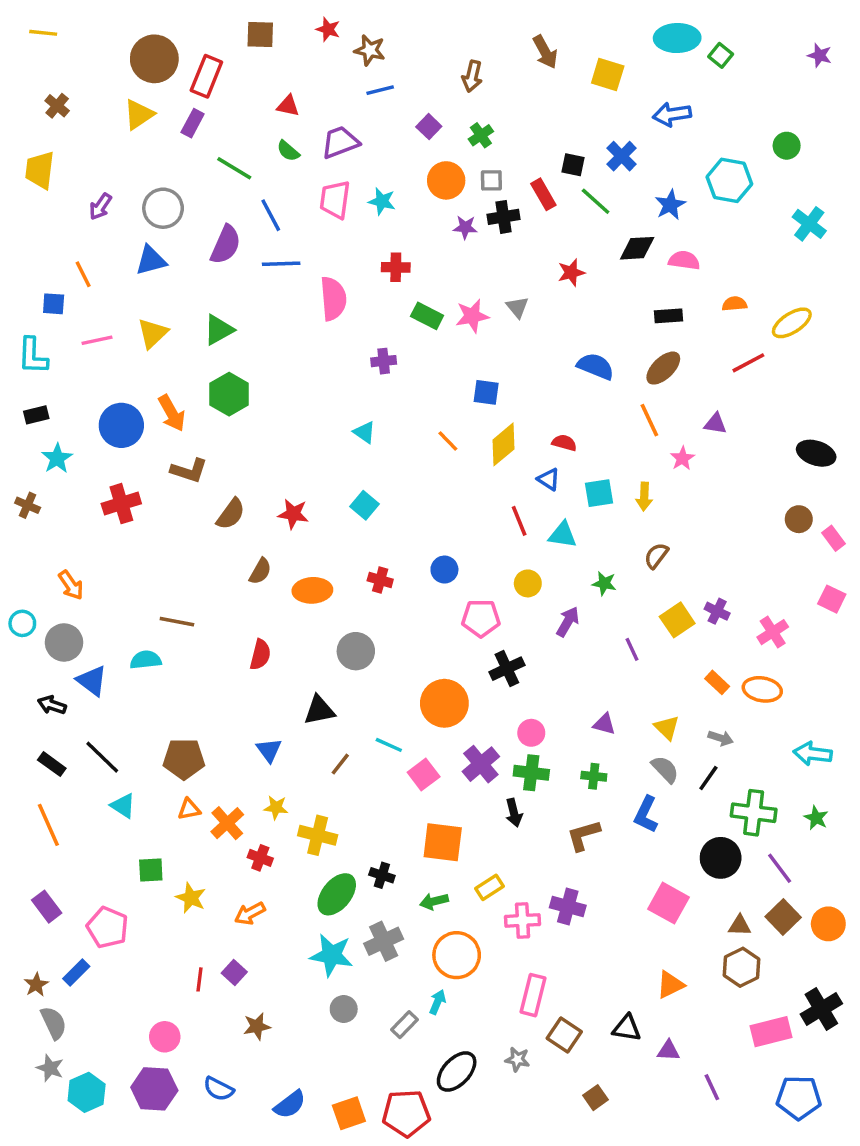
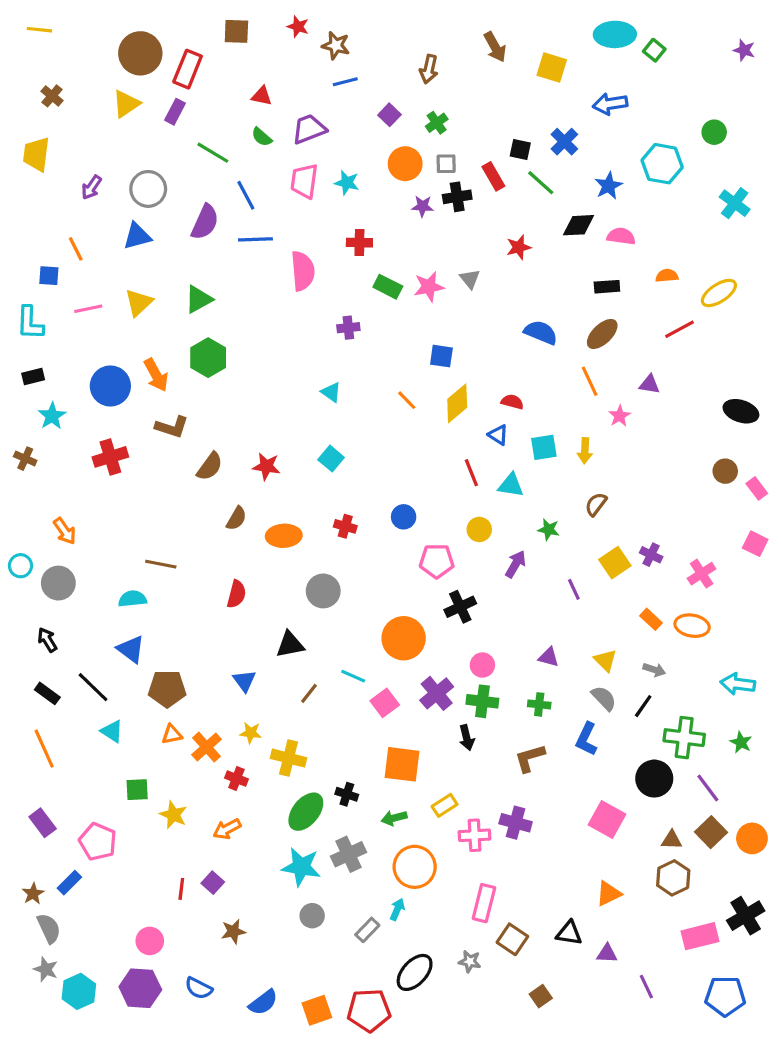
blue triangle: (92, 681) -> (131, 649), moved
black arrow: (52, 705) -> (47, 640), turned 40

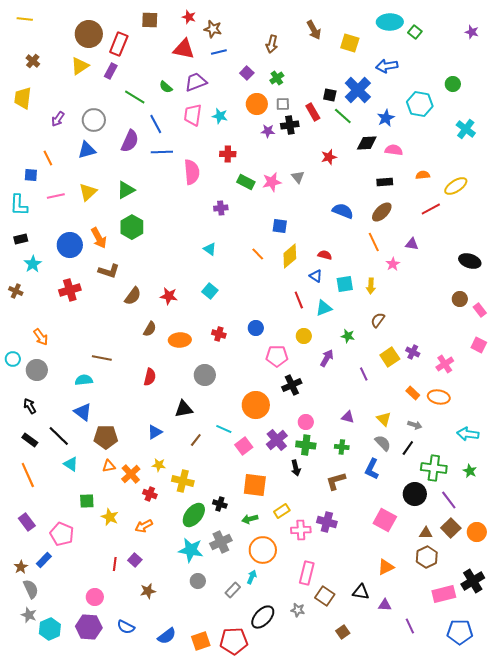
red triangle: (262, 96) -> (184, 49), moved, size x1.6
blue cross: (564, 142) -> (358, 90), size x1.5
cyan triangle: (511, 485) -> (324, 308), turned -30
blue triangle: (244, 681) -> (155, 432), turned 35

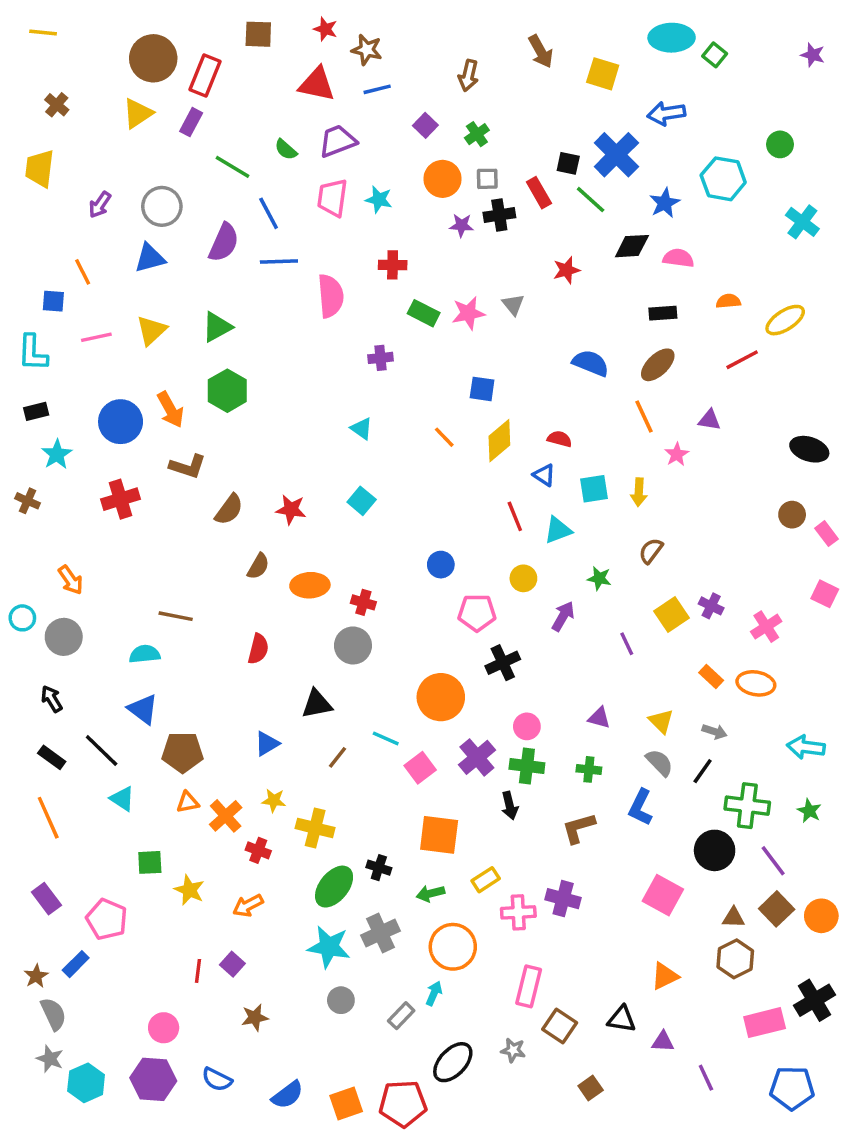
red cross: (219, 334) -> (363, 602), moved

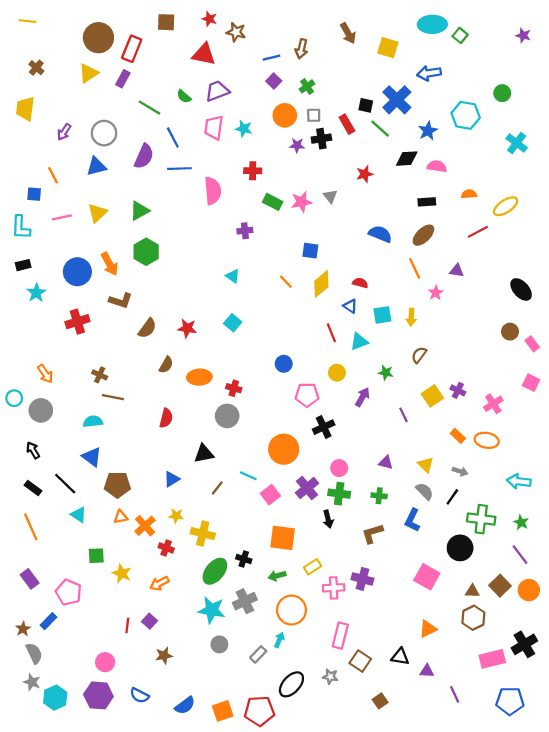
blue line: (377, 89) -> (272, 58), moved
black ellipse: (809, 449) -> (521, 289), turned 30
brown cross: (28, 501) -> (100, 375), moved
purple line: (773, 861) -> (520, 555), moved

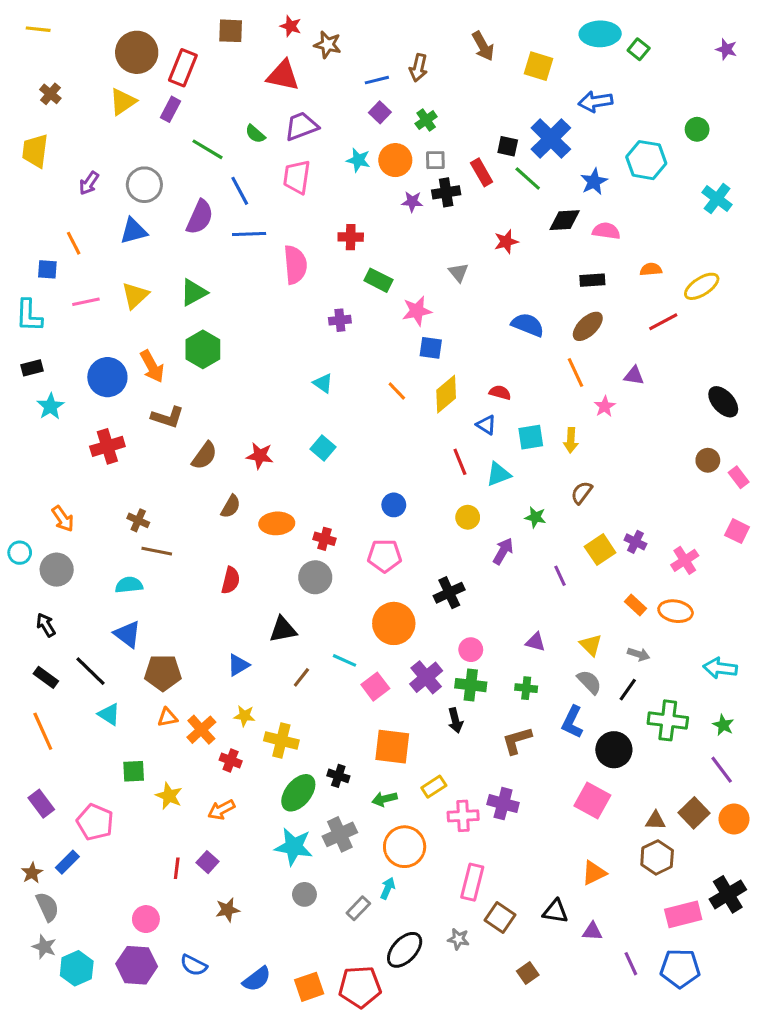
cyan star: (244, 129) -> (358, 160), moved
pink star: (301, 202) -> (417, 311), moved
pink pentagon: (307, 395) -> (385, 556), moved
black circle: (460, 548) -> (614, 750), moved
blue pentagon: (510, 701) -> (680, 968), moved

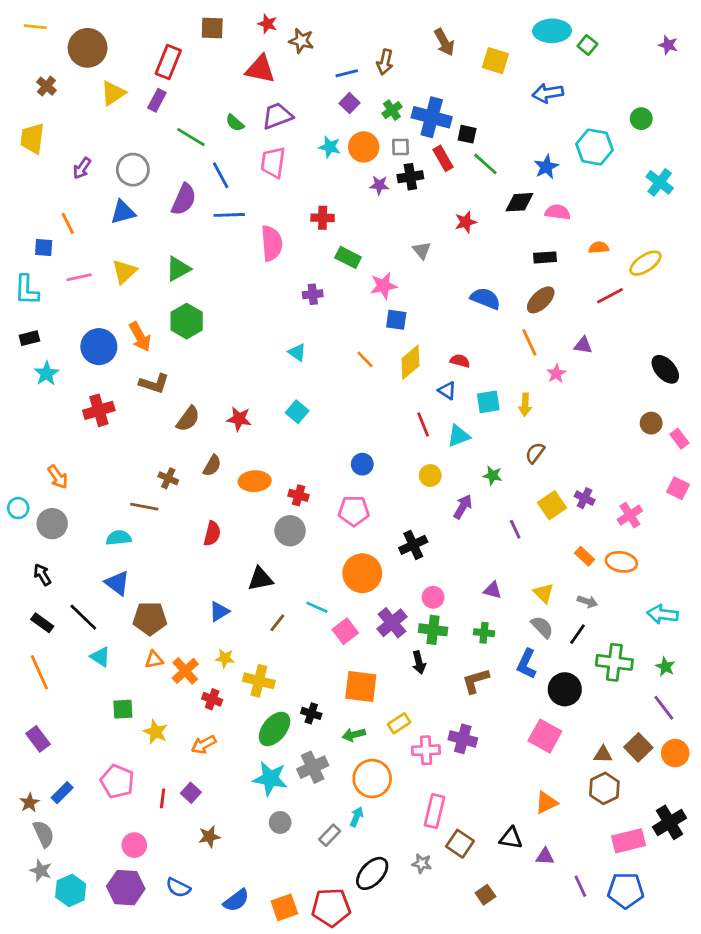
brown circle: (137, 52) -> (88, 48), moved
blue cross: (551, 139) -> (432, 117), moved, turned -30
brown cross: (138, 520) -> (168, 478), moved
pink pentagon: (95, 822) -> (117, 781), moved

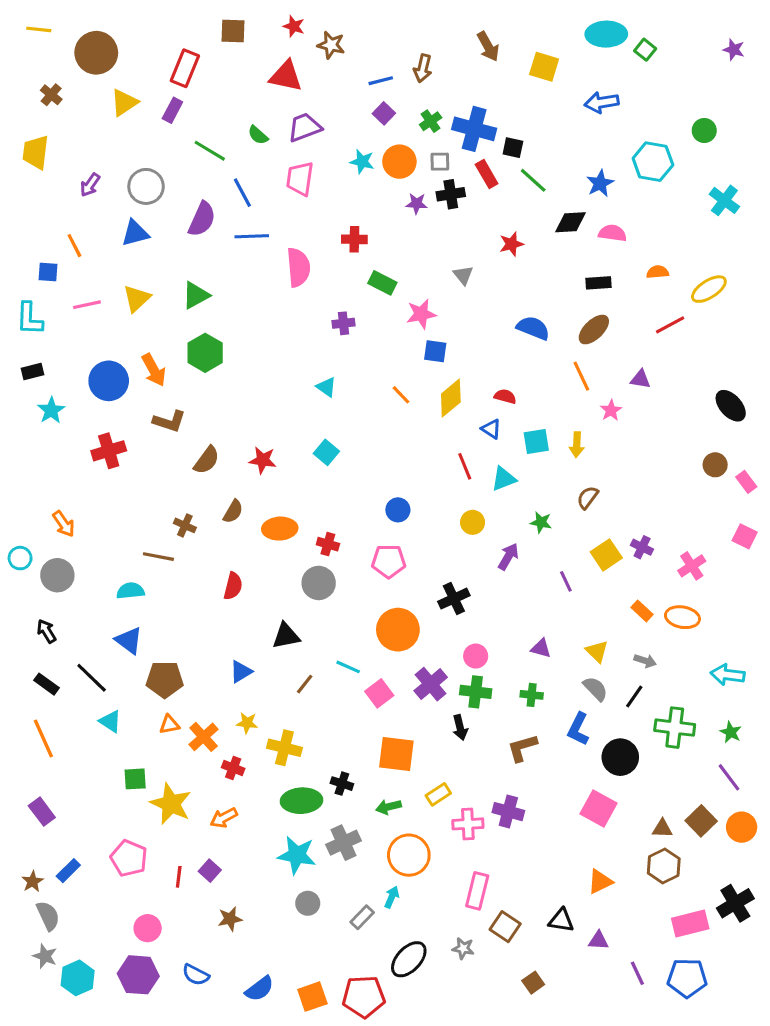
green ellipse: (274, 729) -> (302, 801), turned 48
yellow star: (156, 732) -> (171, 804), size x1.5

